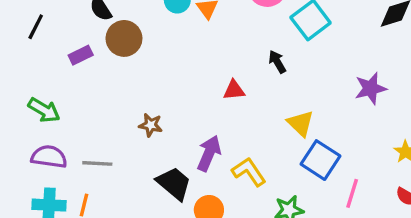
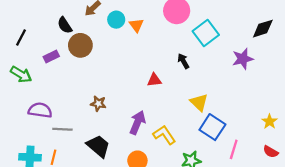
purple star: (370, 88) -> (243, 59), moved
green arrow: (44, 110) -> (21, 74), moved
purple semicircle: (49, 157) -> (40, 110), moved
black trapezoid: (174, 183) -> (98, 146), moved

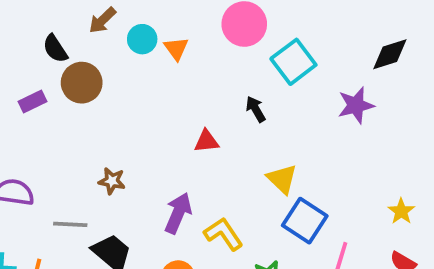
gray line: (62, 129) -> (70, 224), moved

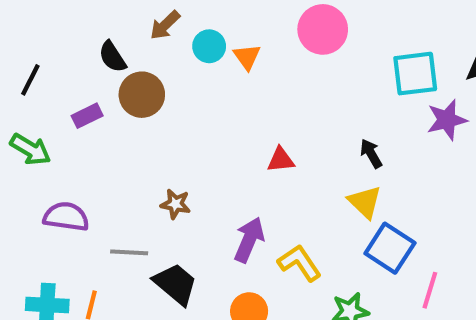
cyan square: (293, 62) -> (415, 74), moved, turned 30
black arrow: (256, 109) -> (371, 154), moved

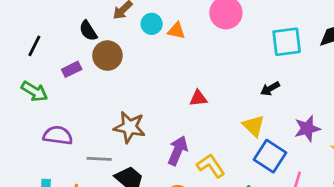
orange triangle: (247, 57) -> (176, 31), turned -42
purple star: (447, 120) -> (307, 129), moved
black arrow: (371, 154) -> (270, 89), moved, turned -90
brown star: (175, 204) -> (130, 127), size x1.6

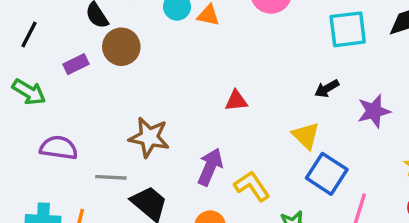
purple star: (307, 129) -> (374, 111), moved

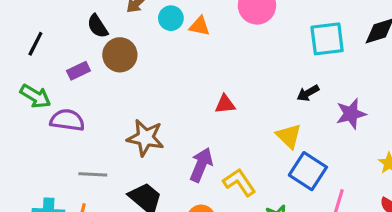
purple semicircle: (59, 148) -> (67, 120), moved
gray line: (111, 177) -> (93, 174), moved

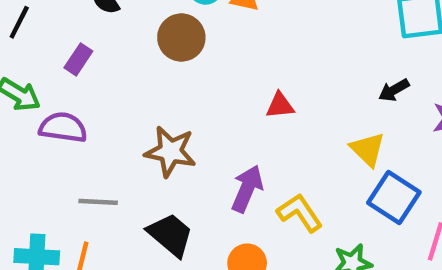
brown circle: (120, 55) -> (181, 38), moved
purple rectangle: (78, 71) -> (78, 59), turned -30

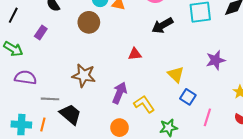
black arrow: (394, 90) -> (162, 25), moved, size x1.5
purple semicircle: (63, 127) -> (25, 78), moved
blue square: (394, 197) -> (188, 97), size x0.7
black trapezoid: (170, 235) -> (70, 114), moved

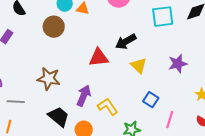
black arrow: (162, 25) -> (126, 42), moved
red triangle: (135, 54) -> (99, 58), size x1.5
yellow triangle: (176, 74) -> (139, 66), moved
black trapezoid: (70, 114) -> (59, 117), moved

